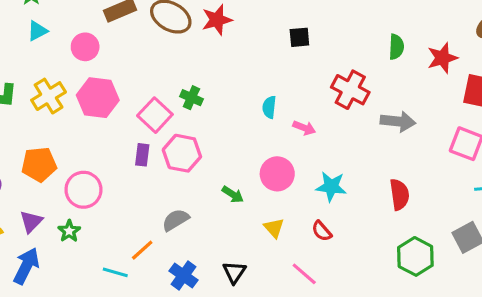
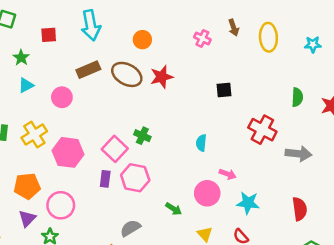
pink hexagon: (98, 98) -> (68, 152), moved
pink arrow: (304, 128) -> (228, 174), moved
purple triangle: (31, 221) -> (27, 218), moved

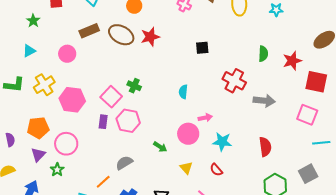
cyan triangle: (26, 85) -> (29, 51), moved
pink arrow: (228, 174) -> (205, 118), turned -32

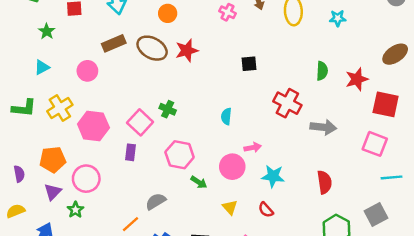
pink hexagon: (128, 121) -> (180, 155), moved

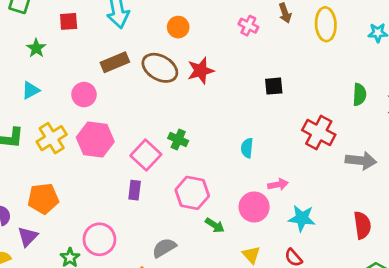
pink hexagon: (93, 126) -> (95, 140), moved
pink circle: (86, 179) -> (99, 239), moved
purple triangle: (53, 192) -> (28, 236), moved

